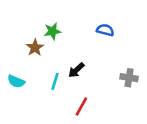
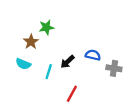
blue semicircle: (105, 30) -> (93, 55), moved
cyan semicircle: (16, 81) -> (23, 64), moved

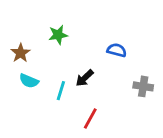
brown star: (31, 42) -> (21, 53), moved
blue semicircle: (93, 55) -> (117, 50), moved

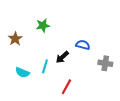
blue semicircle: (117, 50) -> (83, 45), moved
cyan semicircle: (29, 81) -> (22, 73), moved

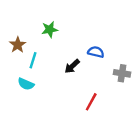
cyan line: (45, 66) -> (33, 60), moved
red line: (66, 87) -> (91, 102), moved

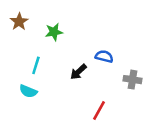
brown star: (18, 45) -> (19, 22), moved

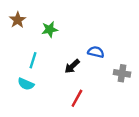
red line: (99, 111) -> (77, 98), moved

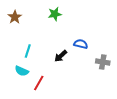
green star: (50, 29) -> (55, 14), moved
red line: (77, 98) -> (39, 83), moved

